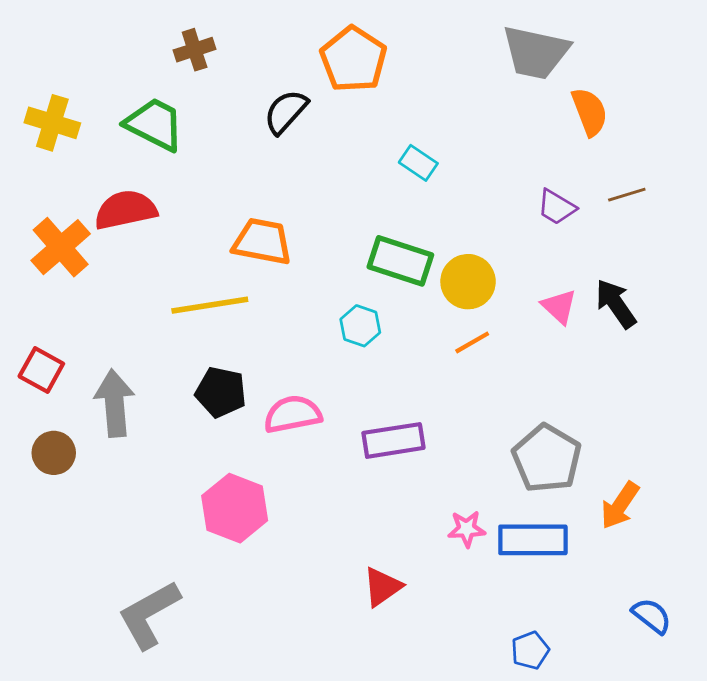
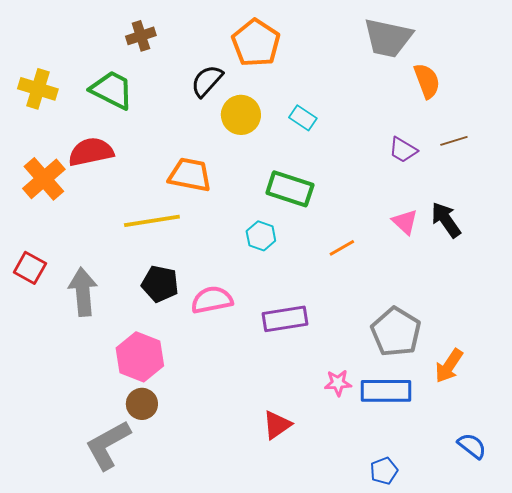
yellow circle: (468, 282) -> (241, 115), moved
brown circle: (54, 453) -> (142, 404), moved
pink hexagon: (235, 508) -> (140, 357), moved

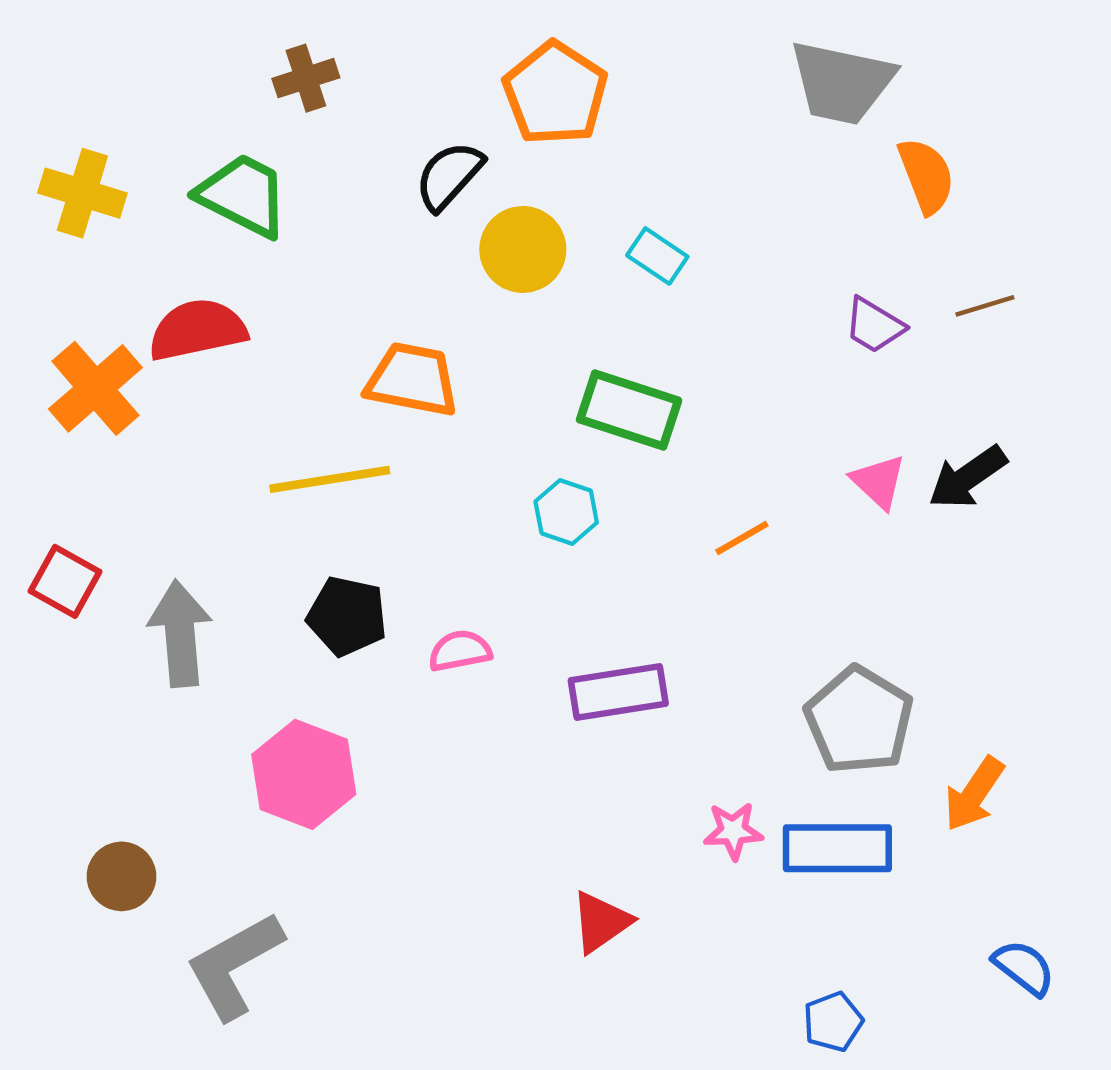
black arrow: (446, 220) -> (968, 477), turned -90
pink semicircle: (212, 300) -> (460, 651), size x0.7
brown circle: (142, 404) -> (121, 876), moved

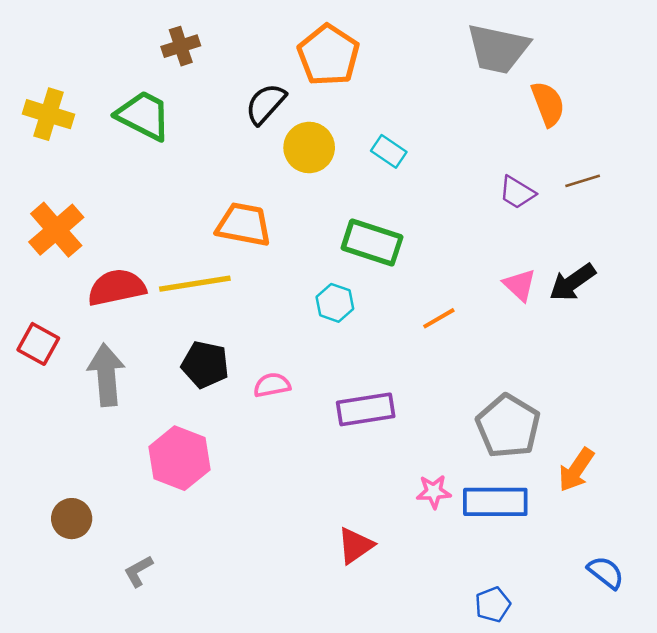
red semicircle: (197, 330) -> (117, 287), moved
gray L-shape: (234, 965) -> (138, 571), size x0.5

